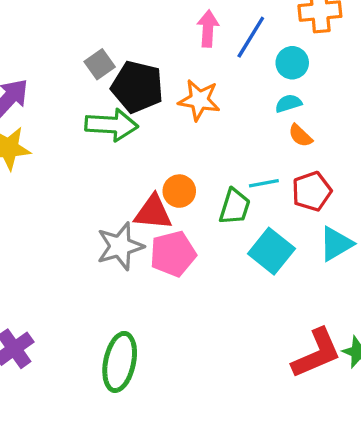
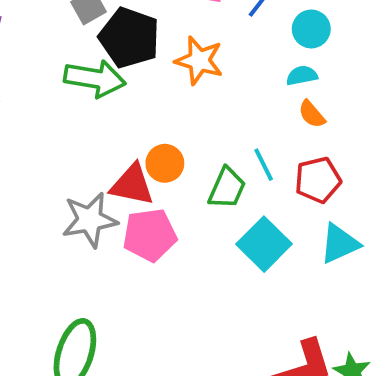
cyan line: (264, 183) -> (264, 165), turned 68

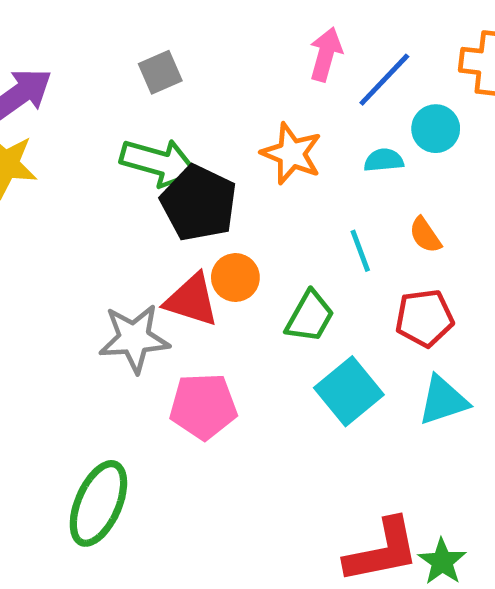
black pentagon: (129, 38) -> (199, 203), moved
cyan semicircle: (302, 75) -> (384, 160), moved
cyan line: (264, 165) -> (360, 251), moved
pink pentagon: (150, 235) -> (203, 406), moved

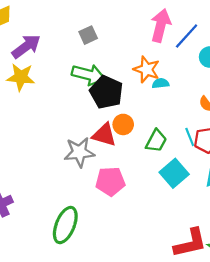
pink arrow: (326, 54) -> (161, 25), size x1.4
cyan semicircle: (384, 160) -> (161, 83), moved
cyan line: (360, 251) -> (190, 137), moved

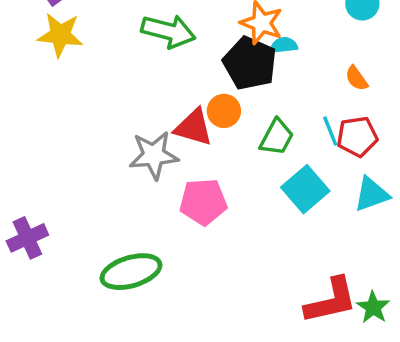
black pentagon: (106, 92) -> (250, 63), moved
green ellipse: (65, 225) -> (131, 272), turned 51

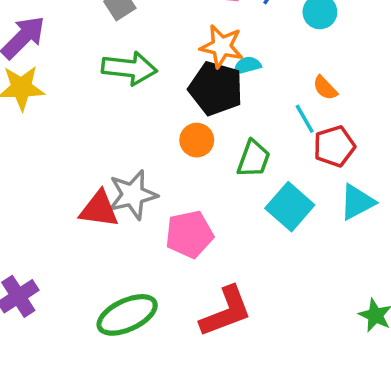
red triangle: (194, 127) -> (99, 209), moved
cyan line: (330, 131) -> (305, 119), moved
red L-shape: (331, 301) -> (226, 312), moved

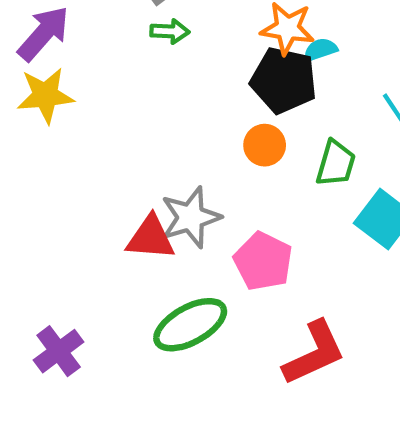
green arrow: (129, 68) -> (170, 31), moved, size x0.6
pink pentagon: (189, 234) -> (263, 261), turned -30
green ellipse: (127, 315) -> (190, 325), moved

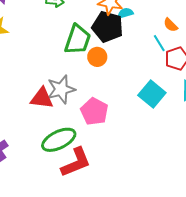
green trapezoid: (336, 163) -> (78, 40), moved, size x1.4
red L-shape: (314, 353) -> (76, 162), moved

